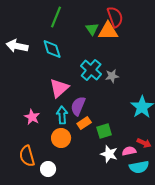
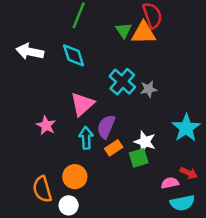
pink star: (32, 117) -> (46, 125), moved
orange circle: (61, 138) -> (75, 177), moved
white star: (109, 154) -> (145, 142), moved

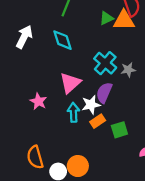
green triangle: (124, 30) -> (106, 18), turned 40
white arrow: (30, 52) -> (24, 37), turned 105
purple semicircle: (106, 127) -> (104, 93), moved
white star: (145, 142) -> (91, 105), moved, turned -30
orange circle: (75, 177) -> (78, 166), moved

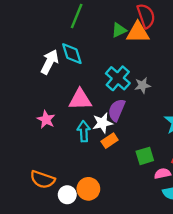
white arrow: (24, 37) -> (50, 62), moved
pink triangle: (70, 83) -> (80, 99), turned 40
green square: (119, 130) -> (145, 156), moved
orange semicircle: (35, 157) -> (43, 179), turned -55

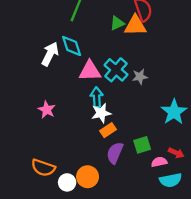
pink triangle: (80, 99) -> (90, 71), moved
purple semicircle: (117, 110) -> (115, 153), moved
cyan arrow: (84, 131) -> (97, 97), moved

